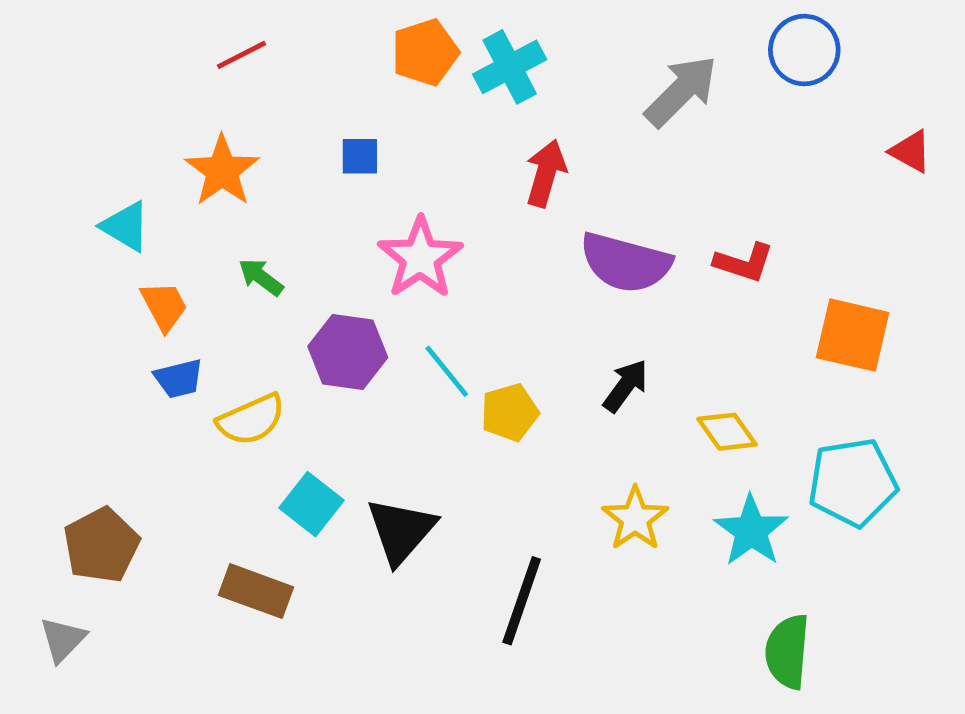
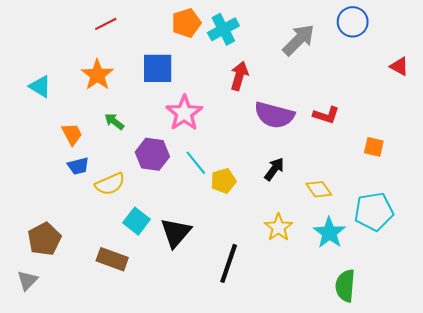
blue square: (360, 156) -> (158, 68), size x1.8
cyan triangle: (126, 226) -> (40, 86), moved
orange square: (853, 335) -> (374, 147), size x0.6

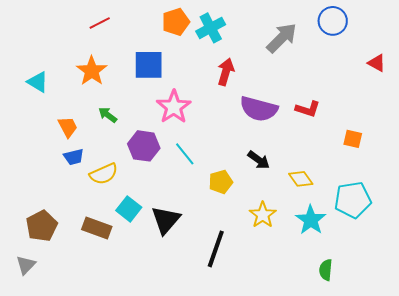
black arrow: (274, 169) -> (259, 160), turned 90
yellow pentagon: (223, 181) -> (221, 182), moved
brown rectangle: (112, 259) -> (97, 228), moved
green semicircle: (345, 286) -> (326, 270), size x0.7

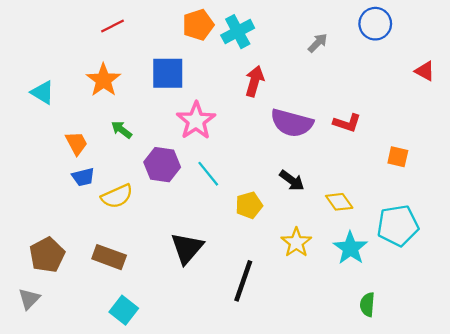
gray arrow: (282, 38) -> (318, 43), size x0.6
cyan square: (129, 209) -> (124, 310), moved

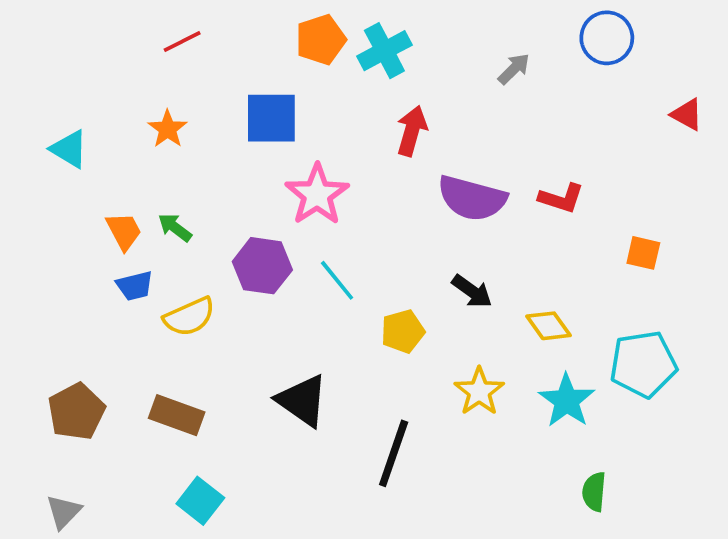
orange star: (103, 80) -> (168, 129), size x0.7
green arrow: (121, 130) -> (175, 227), moved
black triangle: (187, 248) -> (302, 401), turned -36
gray triangle: (29, 299) -> (64, 512), moved

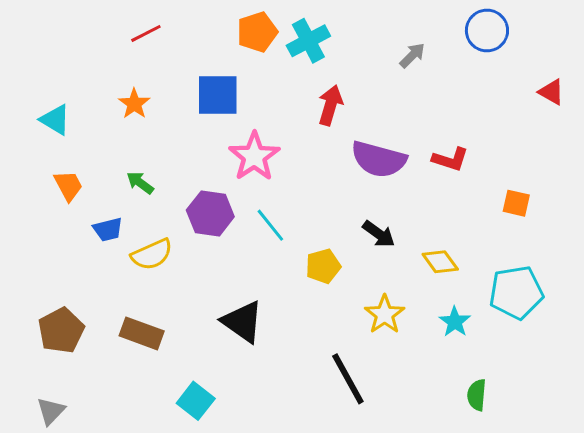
orange trapezoid: (124, 231) -> (68, 186), moved
cyan star: (567, 401) -> (455, 322), size x0.7
black line: (394, 453) -> (348, 379), moved, turned -48
cyan square: (200, 501) -> (196, 401), moved

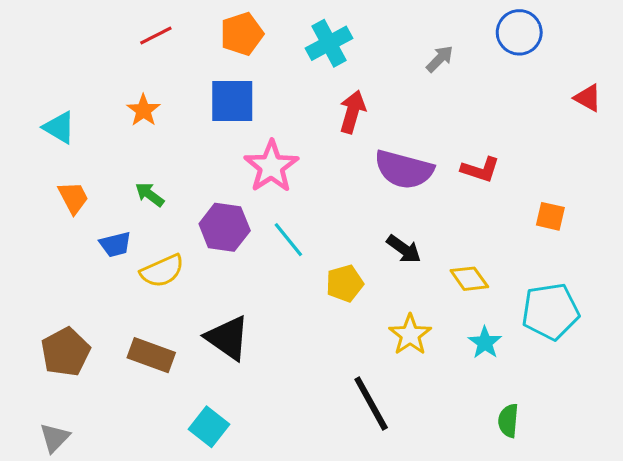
orange pentagon: (257, 32) -> (242, 34), moved
black triangle: (243, 322) -> (228, 338), moved

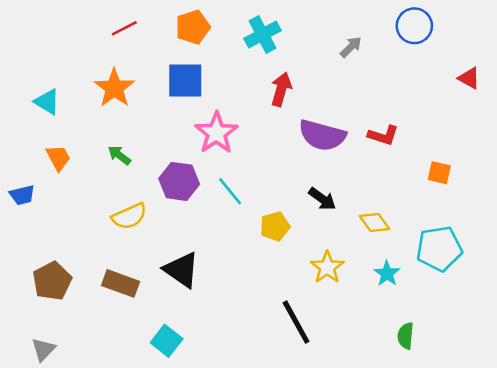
orange star: (143, 110) -> (114, 88), size x1.5
blue trapezoid: (115, 244) -> (22, 195), moved

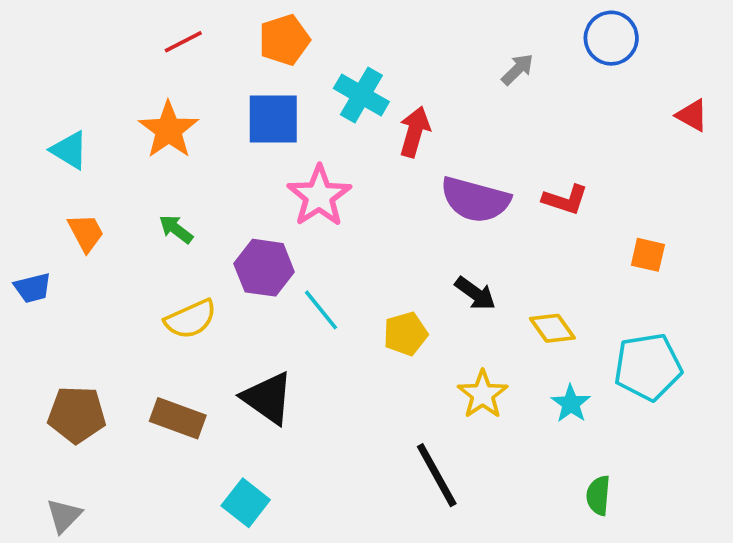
cyan cross: (262, 34) -> (361, 95), moved, turned -32
cyan line: (230, 191) -> (321, 310), moved
brown pentagon: (52, 281) -> (77, 415), turned 30

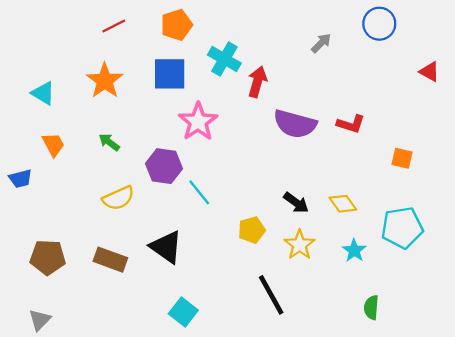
black arrow: (475, 293) -> (296, 203), moved
yellow pentagon: (405, 334) -> (252, 230), moved
cyan square: (246, 503) -> (183, 312), moved

